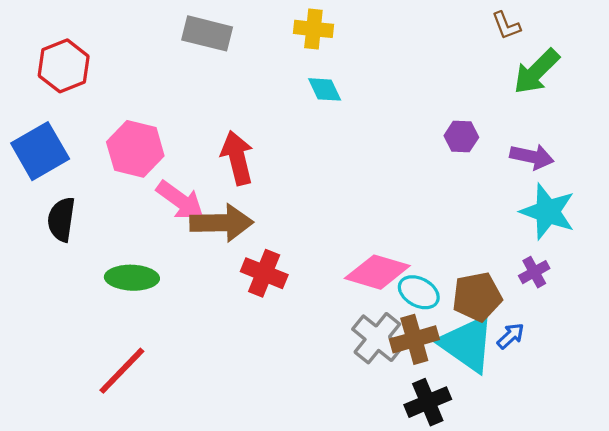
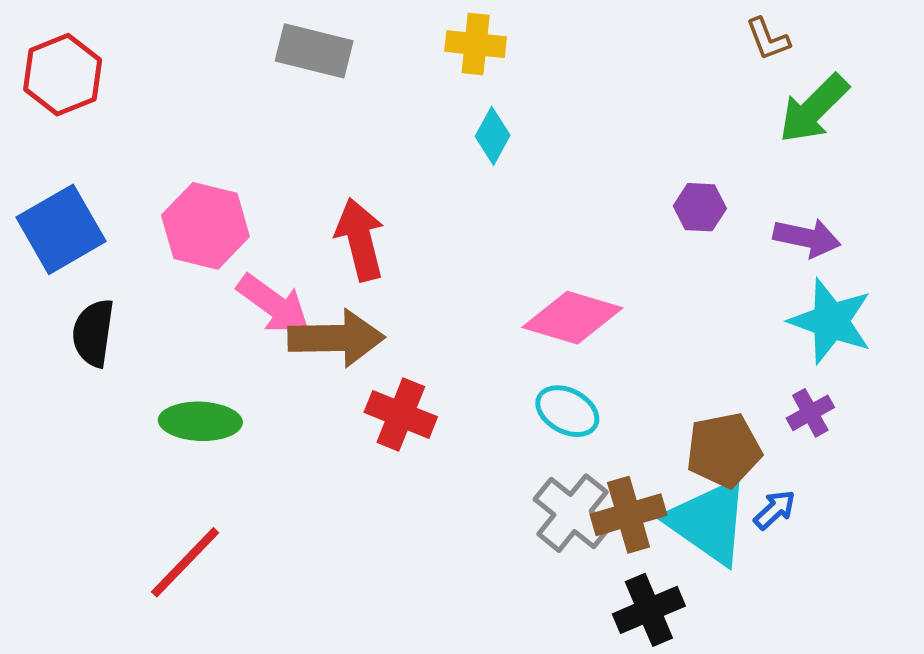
red hexagon: (64, 66) -> (63, 75), moved
cyan diamond: (325, 89) -> (493, 136), turned 54
pink diamond: (377, 272) -> (572, 318), moved
cyan ellipse: (419, 292) -> (567, 411), moved

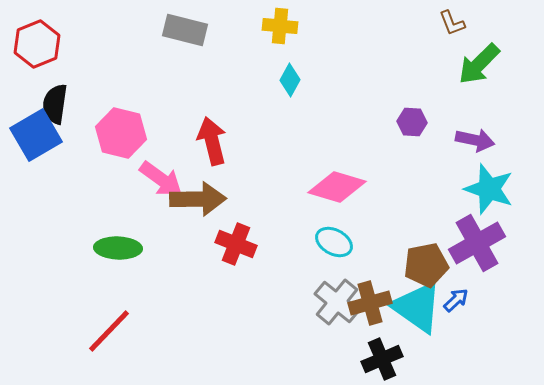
black semicircle: (93, 333) -> (55, 104), moved
purple cross: (810, 413) -> (477, 243), size x2.0

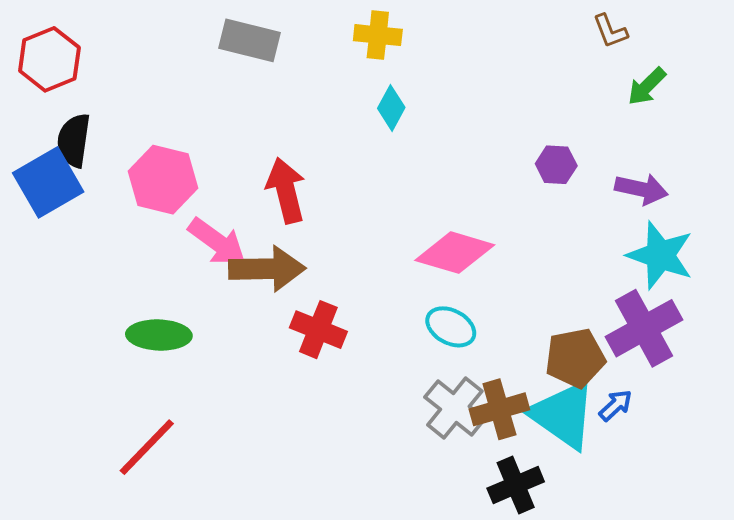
green arrow: (479, 64) -> (647, 86), size x0.7

